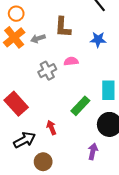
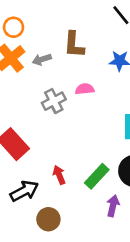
green rectangle: (80, 106) -> (97, 176), moved

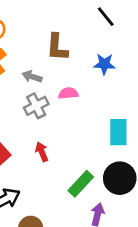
gray arrow: (42, 59) -> (32, 77), moved, turned 36
red arrow: (59, 175) -> (42, 152), moved

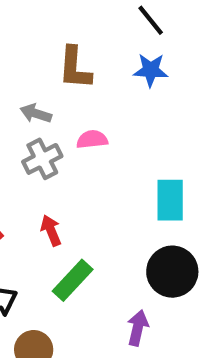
blue star: (104, 64) -> (151, 70), moved
green rectangle: (81, 184) -> (73, 280), moved

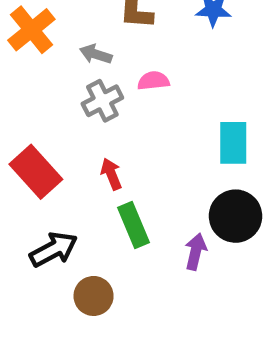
green rectangle: (73, 280) -> (133, 225), turned -66
purple arrow: (138, 328) -> (196, 252), moved

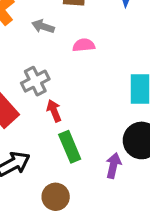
gray cross: (102, 101) -> (35, 81), moved
brown circle: (94, 296) -> (56, 197), moved

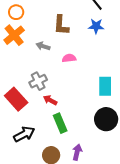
red arrow: (54, 111) -> (50, 100), turned -40
purple arrow: (113, 166) -> (77, 152), moved

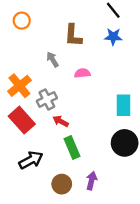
orange cross: (14, 35) -> (19, 86), moved
gray arrow: (43, 46) -> (53, 59), turned 40

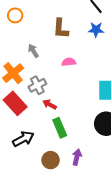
gray arrow: (53, 59) -> (33, 51), moved

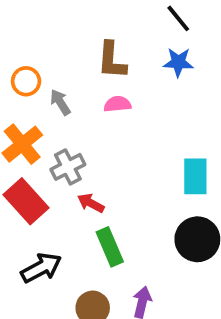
orange circle: (15, 15) -> (26, 81), moved
pink semicircle: (69, 62) -> (117, 104), moved

